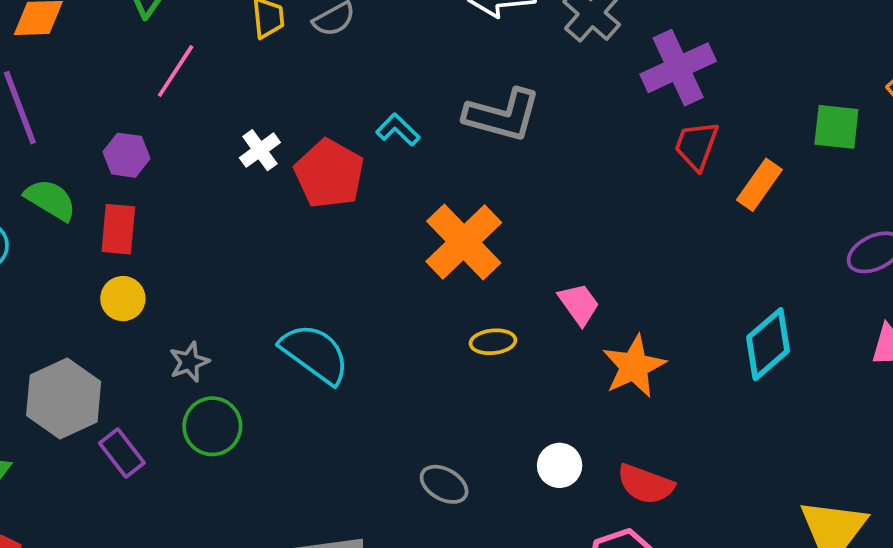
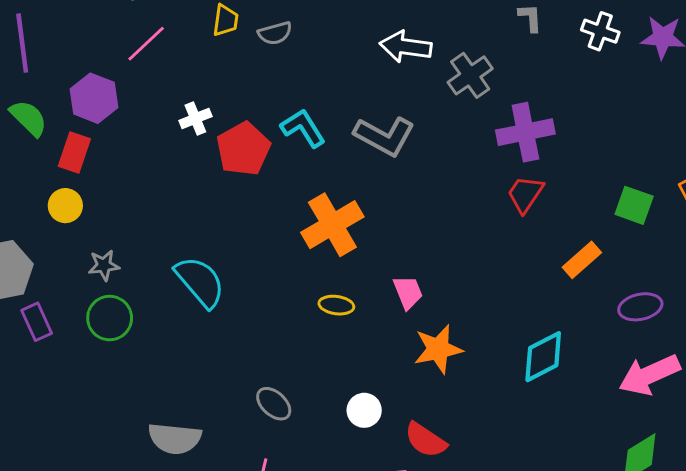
cyan L-shape: (398, 130) -> (303, 128), size x1.4
purple hexagon: (127, 155) -> (94, 98), size x1.4
orange rectangle: (759, 185) -> (582, 260), moved

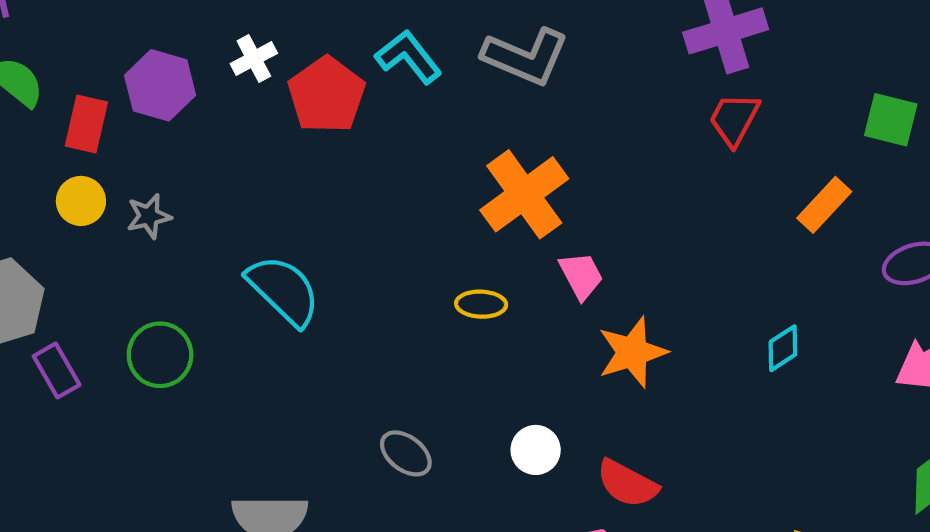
purple hexagon: (94, 98) -> (160, 85), moved
orange cross: (332, 225) -> (524, 194), moved
gray star: (104, 265) -> (149, 216), moved
cyan diamond: (543, 357) -> (783, 348), size x0.6

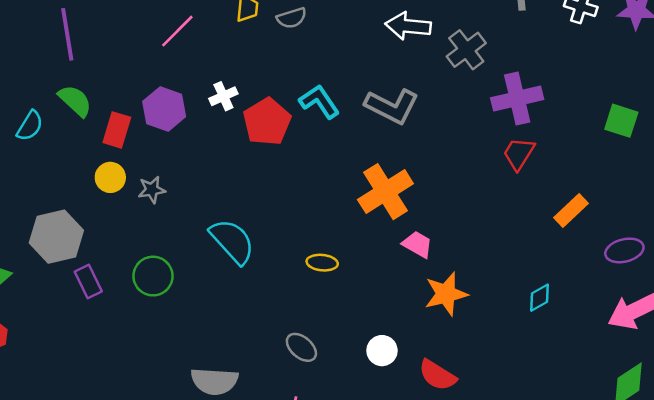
green square: (891, 120) -> (621, 121), moved
pink trapezoid: (581, 276) -> (417, 244), turned -36
yellow ellipse: (481, 304) -> (322, 263), moved

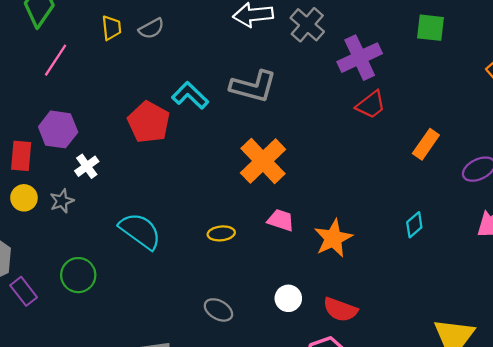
white cross: (223, 96) -> (87, 166), moved
green square: (621, 121) -> (431, 28), moved
red trapezoid: (519, 154) -> (371, 105), turned -148
pink trapezoid: (417, 244) -> (281, 220), moved

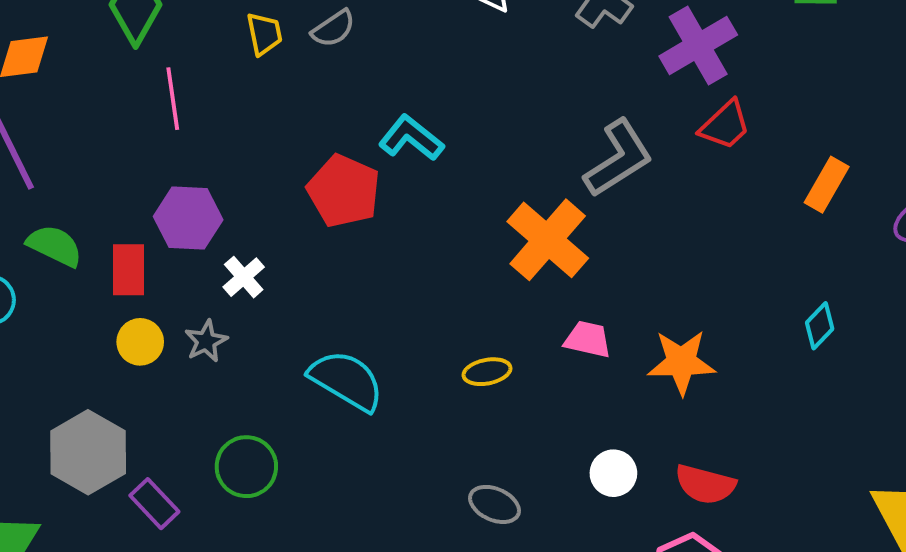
pink line: (56, 60) -> (173, 99), turned -36
gray L-shape: (253, 87) -> (618, 158), moved, turned -42
orange star: (333, 238) -> (681, 362), turned 30

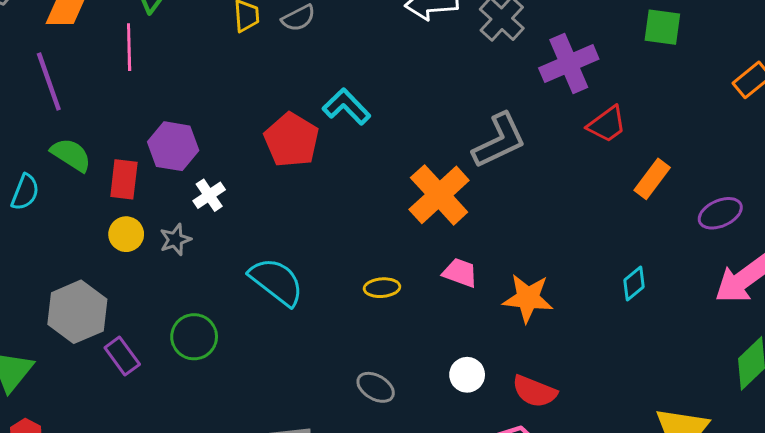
pink line: (173, 99) -> (129, 47), moved
red trapezoid: (725, 125) -> (607, 124), moved

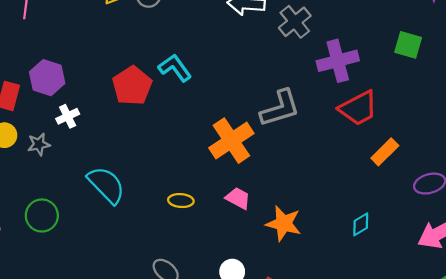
red trapezoid: (607, 124) -> (358, 108), size x1.4

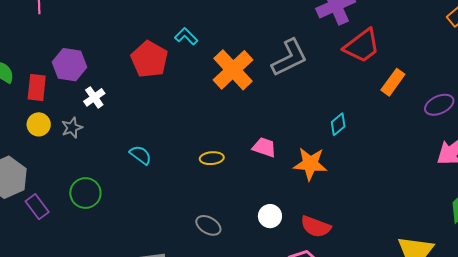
cyan L-shape: (175, 68) -> (186, 36), size x0.7
orange cross: (231, 141) -> (233, 70), moved
cyan semicircle: (106, 185) -> (140, 155), size x0.6
cyan diamond: (361, 224) -> (338, 124), moved

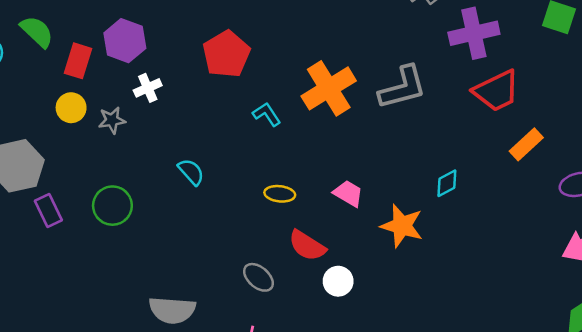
cyan L-shape: (186, 36) -> (267, 114), moved
red semicircle: (316, 227) -> (307, 246), moved

